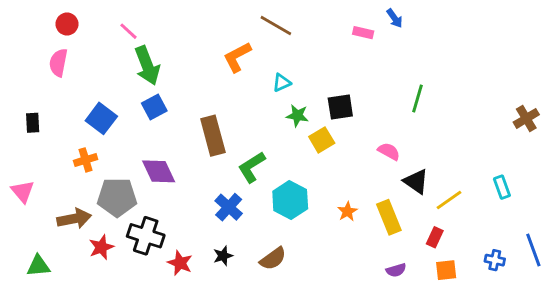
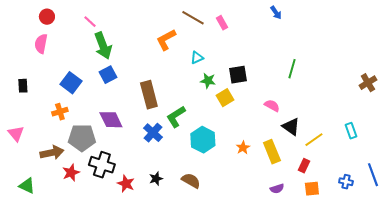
pink rectangle: (363, 33) -> (222, 23), moved, turned 48
blue cross: (229, 207) -> (153, 133), moved
brown semicircle: (273, 259) -> (191, 181), turned -114
green triangle: (38, 266) -> (27, 186), turned 30

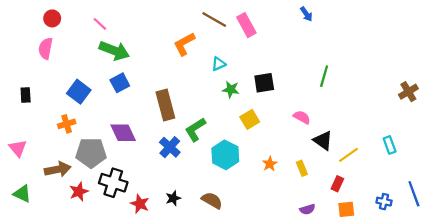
pink rectangle: (222, 23) -> (246, 25), size x1.5
green arrow: (103, 46) -> (114, 51), turned -48
yellow square: (225, 98) -> (250, 119), moved
yellow rectangle: (272, 152) -> (302, 168), size x0.6
green triangle: (27, 186) -> (22, 194), moved

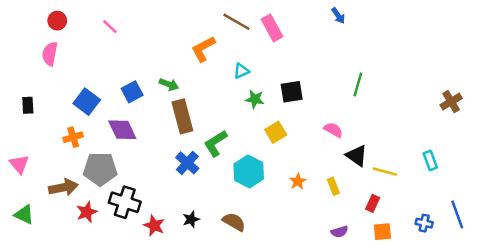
green arrow: (114, 51) -> (169, 84), moved, size x0.6
purple diamond: (123, 133) -> (122, 130), moved
yellow line: (348, 155) -> (385, 172), turned 50

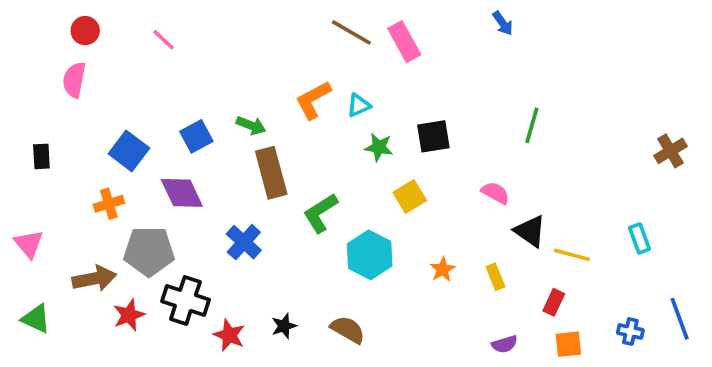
orange L-shape: (203, 49) -> (313, 100), moved
blue cross: (187, 163) -> (244, 242), moved

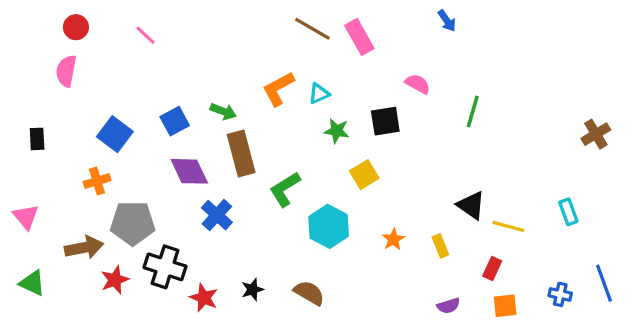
purple diamond: (182, 193) -> (189, 171), moved
pink semicircle: (495, 193) -> (418, 84), moved

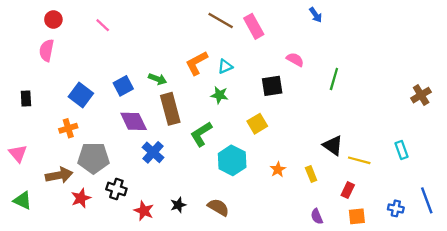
green star: (337, 131) -> (219, 95), moved
black cross: (165, 267) -> (116, 189), size x0.7
purple semicircle: (448, 306) -> (317, 216), turned 84

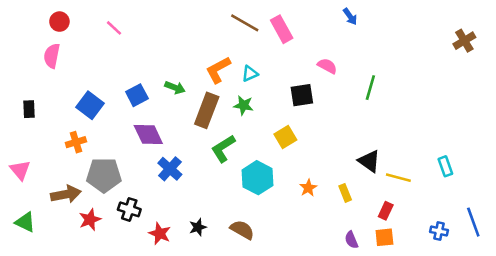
brown cross: (421, 95) -> (464, 41), moved
brown rectangle: (170, 109) -> (207, 110), moved, turned 36
orange square: (357, 216) -> (384, 237), moved

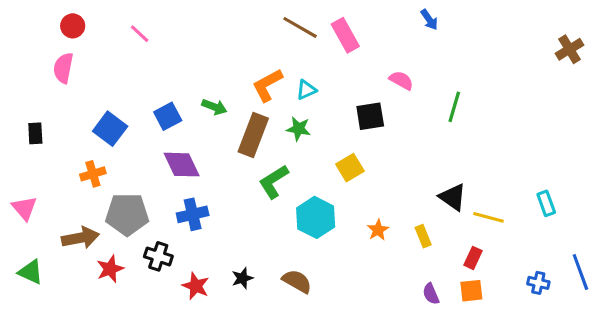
blue cross: (170, 169) -> (193, 214), moved, turned 35

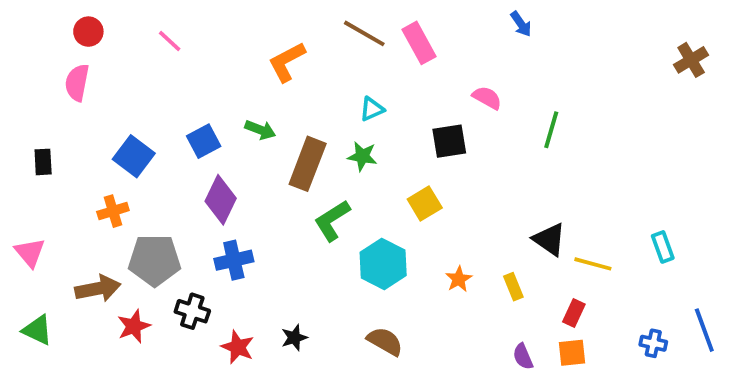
orange L-shape: (267, 85) -> (287, 62), moved
purple diamond: (182, 165) -> (221, 200), turned 51
brown semicircle: (297, 281) -> (385, 341), moved

